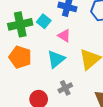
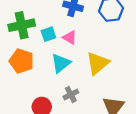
cyan square: (44, 21) -> (48, 34), moved, turned 32

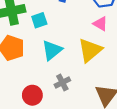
pink triangle: (70, 38) -> (100, 24), moved

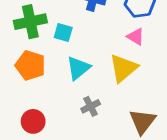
cyan square: (39, 20) -> (63, 33), turned 35
red circle: (32, 95) -> (33, 121), moved

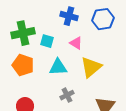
pink triangle: (136, 37) -> (76, 43), moved
cyan triangle: (78, 68) -> (58, 67), turned 36

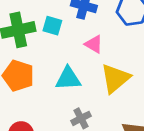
cyan square: (47, 41) -> (52, 26), moved

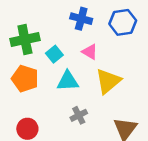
cyan square: (52, 26) -> (54, 54), moved, turned 35

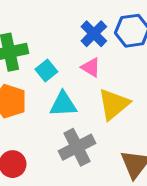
blue cross: (81, 19) -> (94, 34), moved, turned 30
gray cross: (79, 115) -> (77, 147), size x1.6

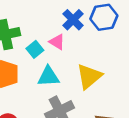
pink triangle: (91, 67) -> (57, 42), moved

